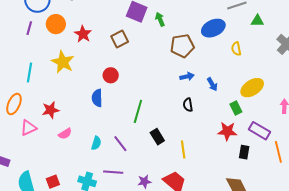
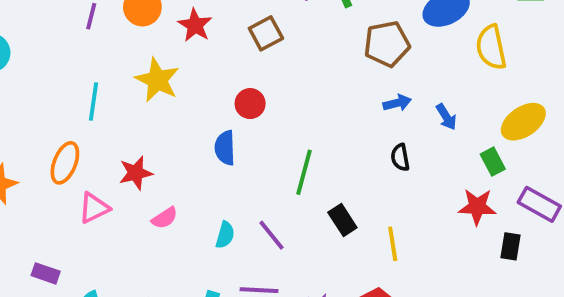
yellow semicircle: (236, 49) -> (491, 47), size x1.6

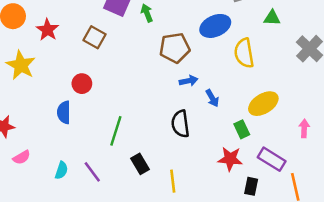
brown square: (266, 33) -> (94, 37), turned -35
blue arrow: (397, 103) -> (189, 81), moved
black semicircle: (400, 157) -> (180, 124), size x1.5

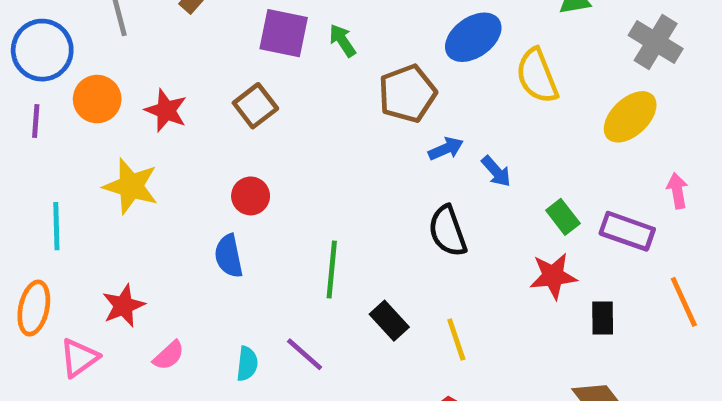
brown square: (94, 37) -> (255, 106), turned 35
yellow ellipse: (263, 104) -> (630, 117), moved
purple rectangle: (272, 159) -> (627, 231), moved

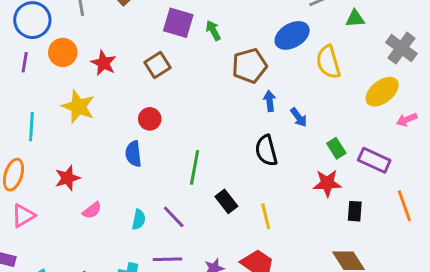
blue arrow: (446, 149) -> (270, 101), turned -78
pink arrow: (677, 191) -> (407, 120), moved, turned -108
pink triangle: (79, 358) -> (23, 216), moved

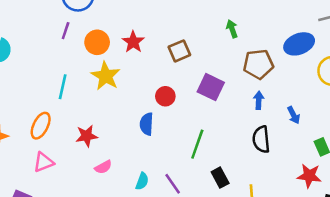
purple square: (178, 23) -> (211, 87), moved
orange circle: (63, 52) -> (97, 42), moved
blue arrow: (270, 101) -> (259, 100), moved

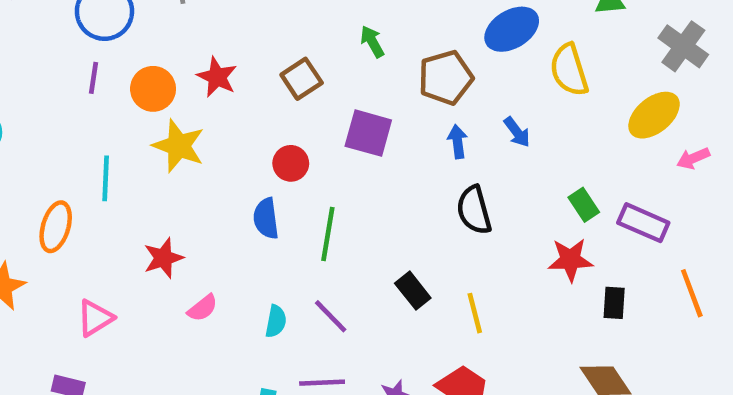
green arrow: (232, 29) -> (372, 42), moved
blue arrow: (294, 115) -> (517, 132), moved
orange ellipse: (41, 126) -> (56, 227), moved
green line: (197, 144) -> (328, 234), moved

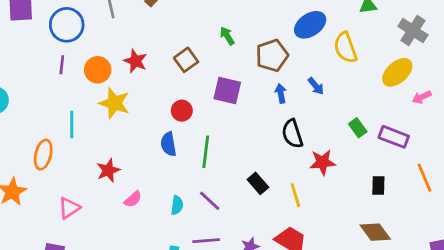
red star: (570, 260) -> (323, 162), moved

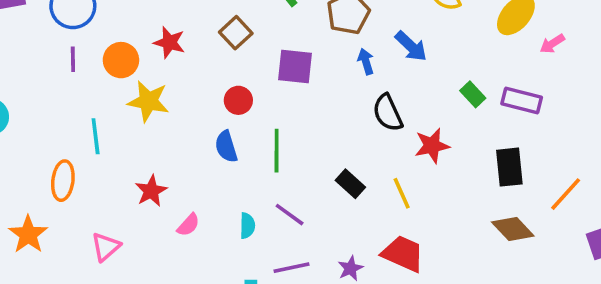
blue arrow: (316, 86) -> (411, 46), size x1.4
orange line: (424, 178) -> (566, 194), moved, turned 72
black rectangle: (378, 185) -> (509, 167), size x1.5

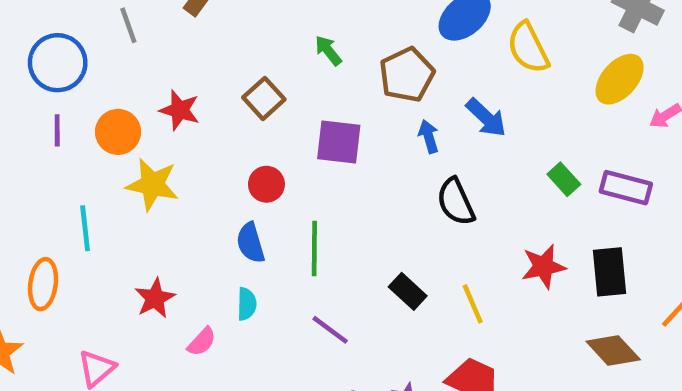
red star: (432, 146) -> (543, 267), moved
cyan semicircle: (247, 226) -> (247, 304), moved

